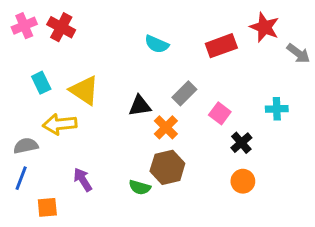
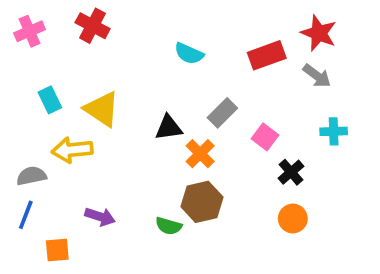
red cross: (61, 27) -> (93, 26), moved
gray arrow: (298, 53) -> (317, 76), moved
purple arrow: (83, 180) -> (100, 217), turned 140

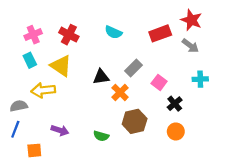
red cross: (93, 26) -> (69, 35), moved
pink cross: (30, 31) -> (33, 35), moved
brown hexagon: (202, 202) -> (135, 121), moved

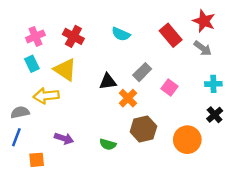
red rectangle: (160, 33) -> (171, 35), turned 70
black cross: (175, 104) -> (215, 115), moved
orange circle: (176, 131) -> (187, 140), size x1.5

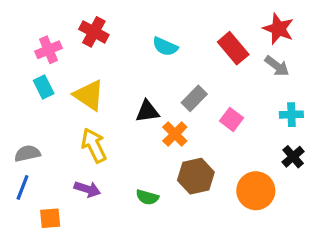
red cross: (73, 36) -> (94, 32), moved
yellow arrow: (46, 96) -> (94, 145), moved, turned 70

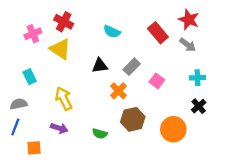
cyan rectangle: (44, 87) -> (30, 77), moved
yellow triangle: (89, 95) -> (60, 49), moved
black triangle: (147, 111) -> (100, 66), moved

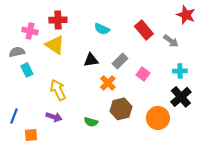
red star: (189, 20) -> (186, 15), moved
red cross: (64, 22) -> (58, 20), turned -30
pink cross: (33, 34) -> (30, 31), turned 35
gray semicircle: (19, 104) -> (17, 52), moved
black cross: (199, 106) -> (181, 97), size x1.5

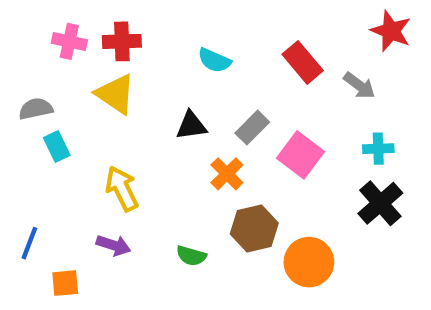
pink cross: (30, 31) -> (69, 41), moved
pink square: (143, 74) -> (301, 155), size x1.5
orange circle: (158, 118) -> (309, 262), moved

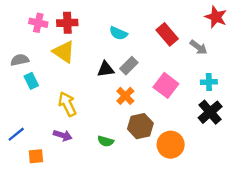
gray rectangle: (252, 128) -> (129, 66), moved
blue line: (29, 243) -> (16, 134), turned 30

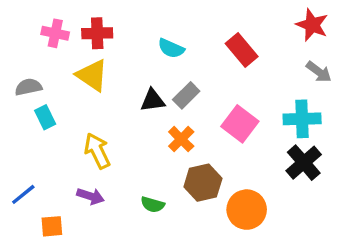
gray arrow: (198, 47) -> (319, 72), moved
cyan cross: (209, 82) -> (302, 119), size x1.5

